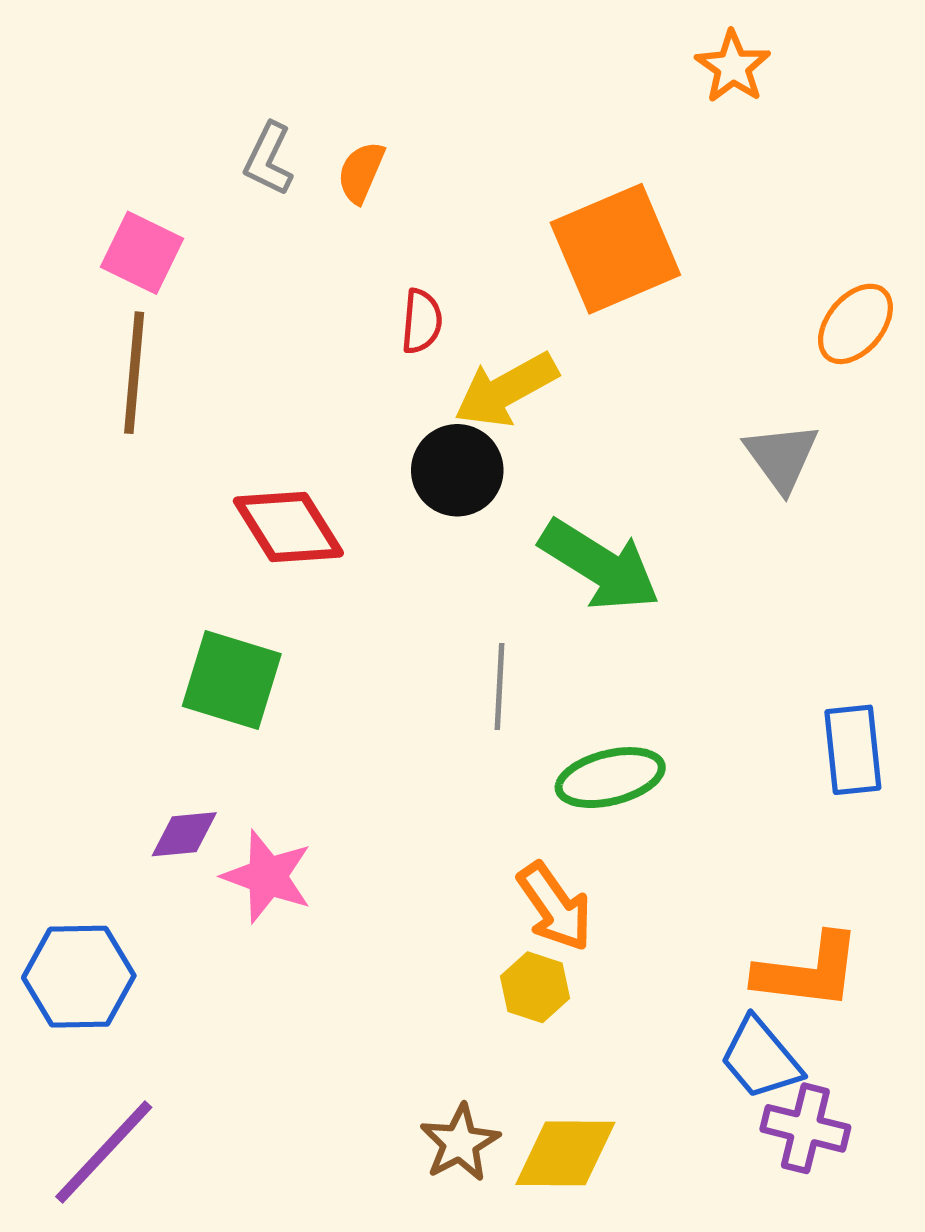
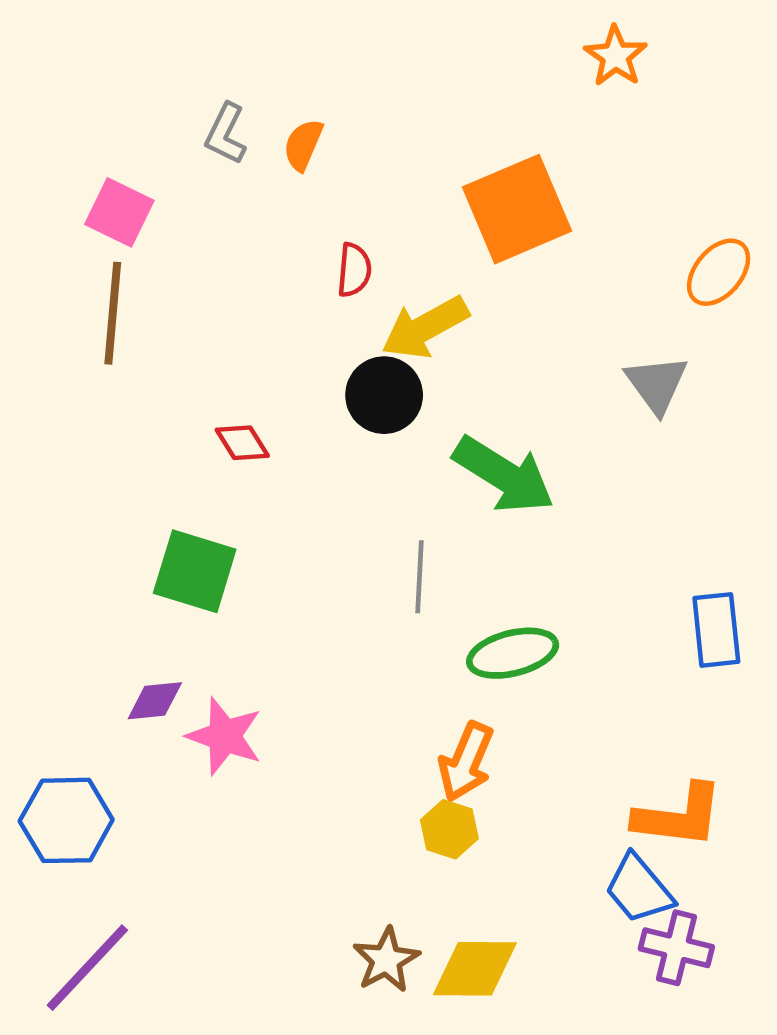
red diamond: (288, 527) -> (242, 443), size x0.6
orange arrow: (555, 907) -> (466, 762), turned 58

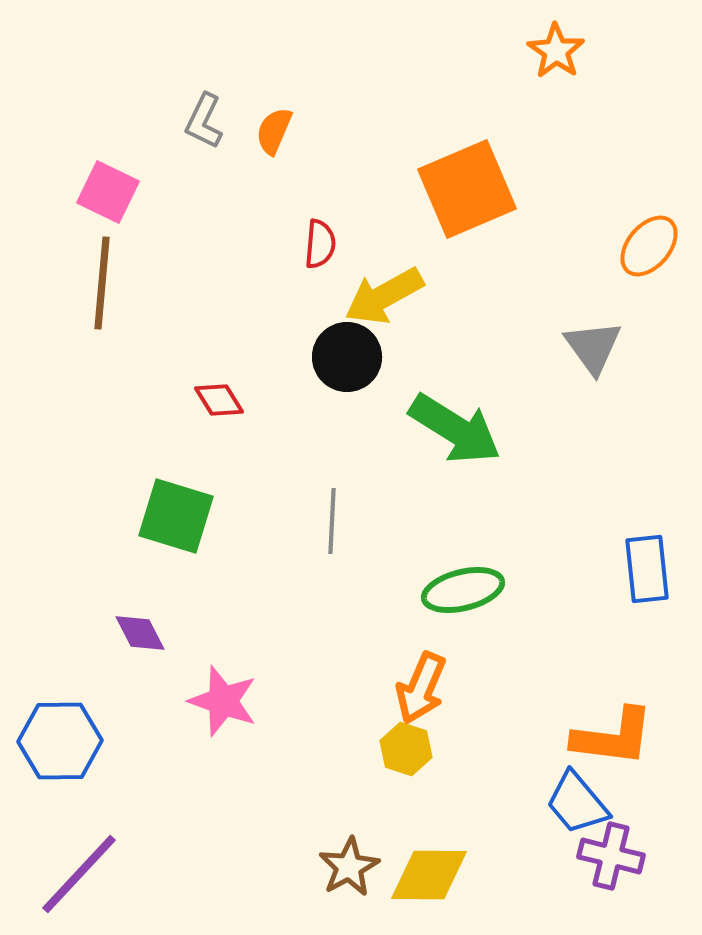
gray line: (420, 577) -> (332, 521), moved
purple diamond: (155, 701) -> (140, 633), turned 68
pink star: (225, 736) -> (223, 701), moved

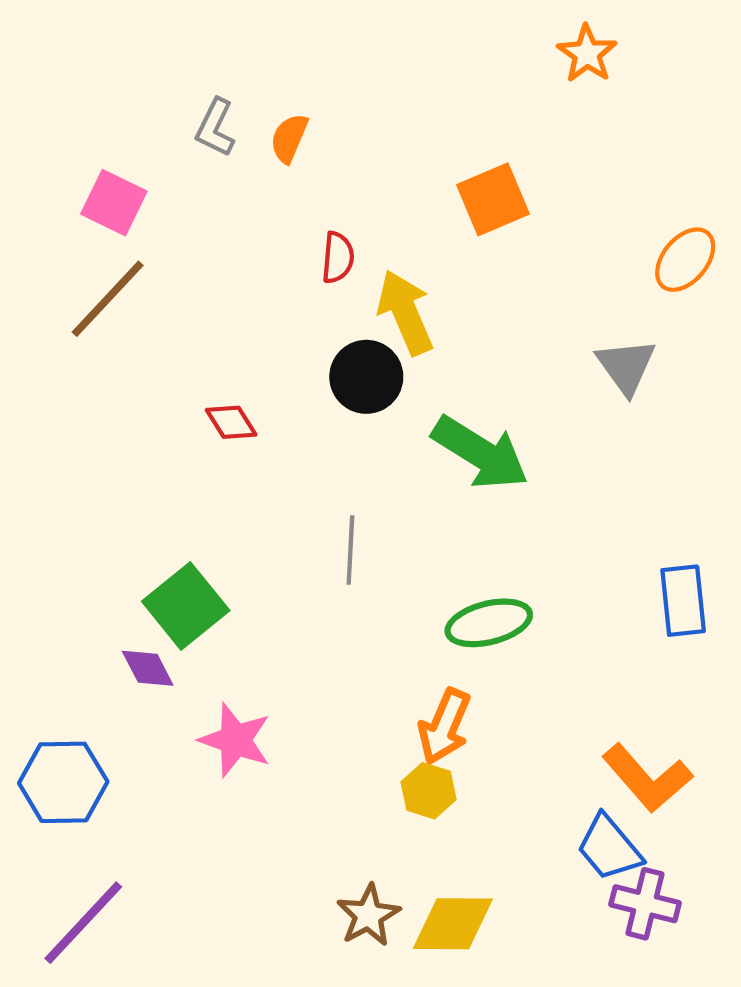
orange square: (467, 189) -> (493, 199), size x0.7
brown line: (102, 283) -> (108, 299), turned 38
yellow arrow: (384, 296) -> (405, 312), turned 96
green square: (176, 516) -> (186, 606), moved, turned 34
orange L-shape: (613, 737) -> (647, 778), turned 42

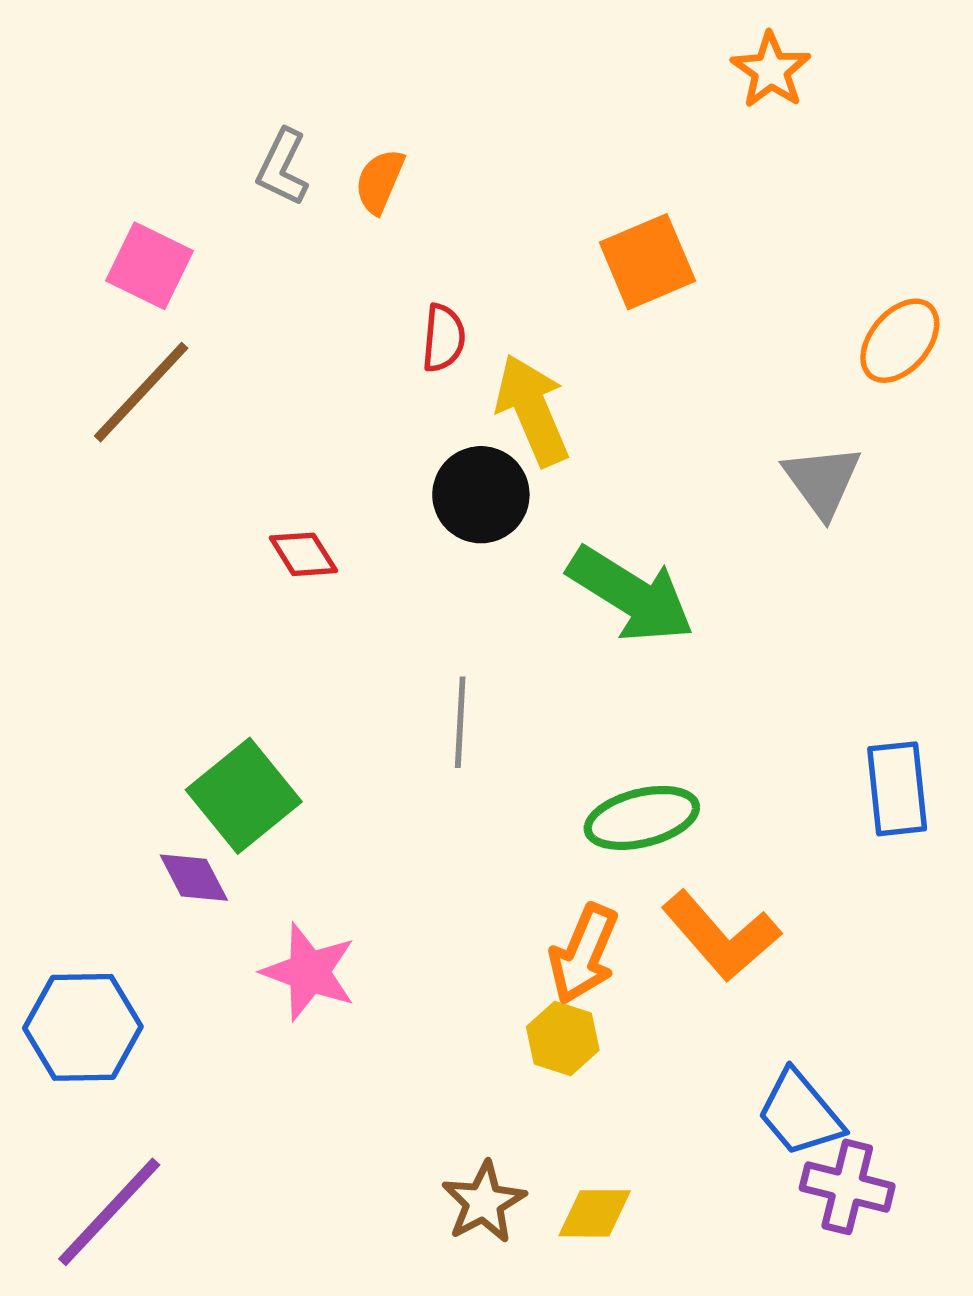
orange L-shape: (647, 778) -> (721, 936), moved
yellow diamond: (453, 924) -> (595, 1213), size x0.7

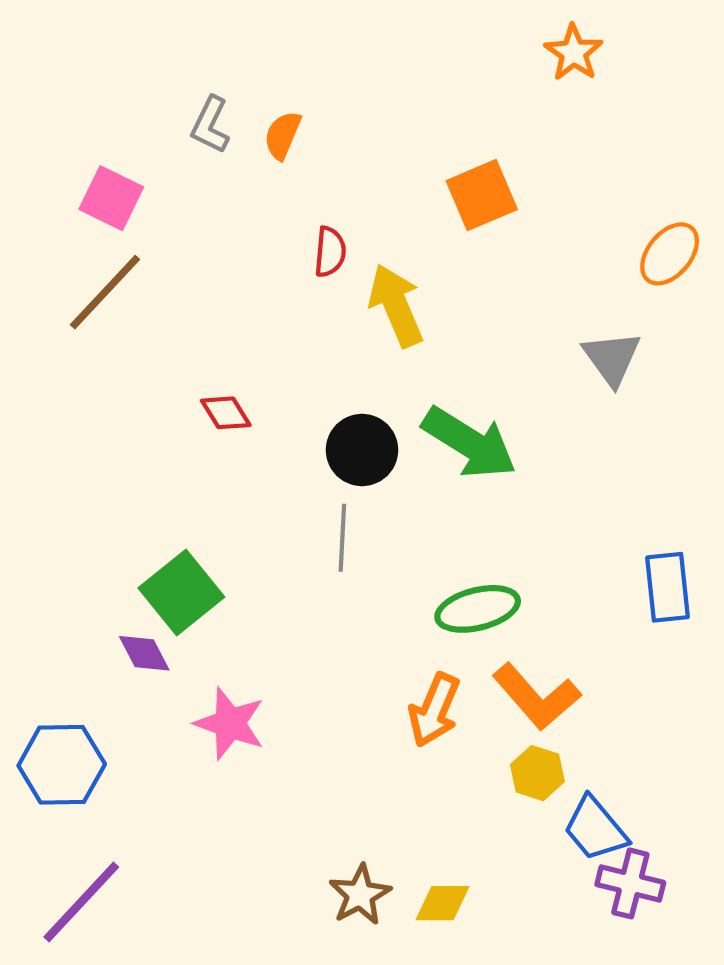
black circle: (481, 495) -> (362, 450), moved
yellow hexagon: (563, 1038) -> (537, 773), moved

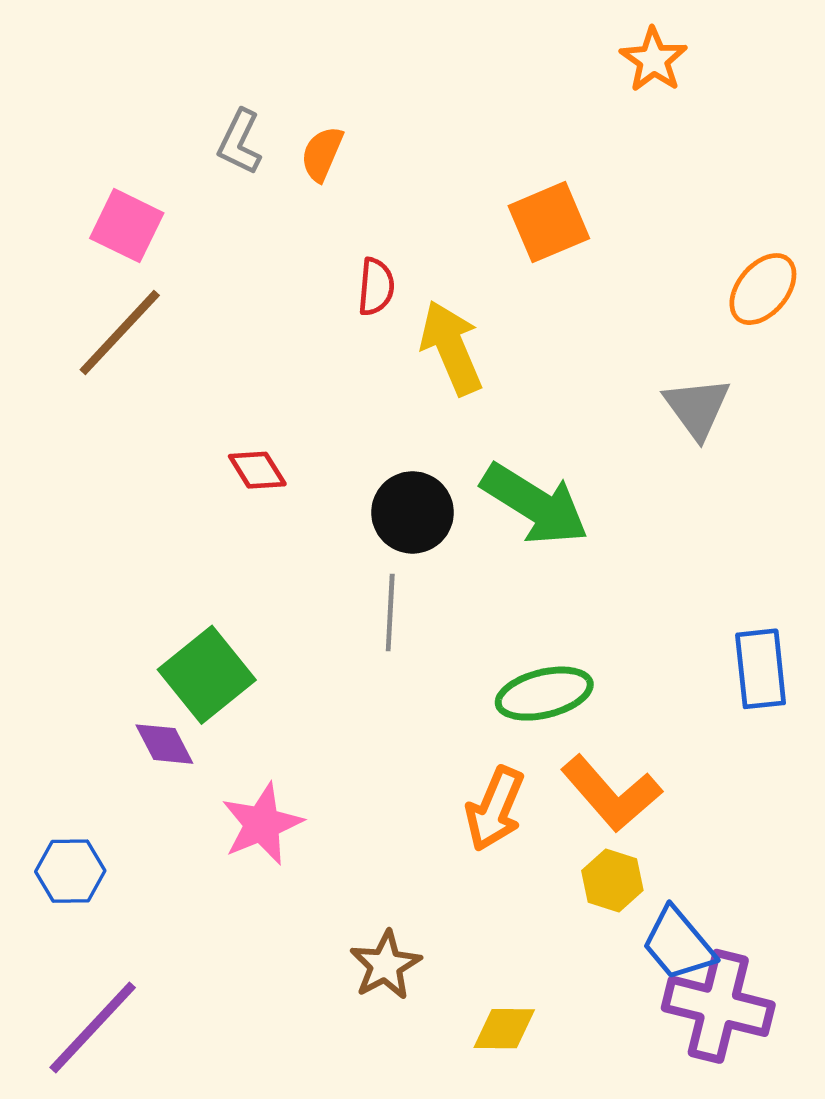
pink star: (230, 723) -> (262, 824), turned 30
blue hexagon: (62, 765) -> (70, 871), size x0.7
purple cross: (630, 883) -> (718, 1006), size x1.4
brown star: (360, 895) -> (385, 965), moved

